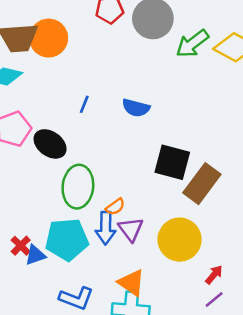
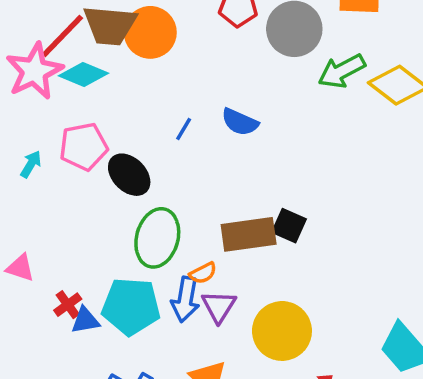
blue semicircle: (136, 108) -> (240, 122), moved
black square: (172, 162) -> (289, 226), size x0.7
brown rectangle: (202, 184) -> (249, 234), moved, turned 36

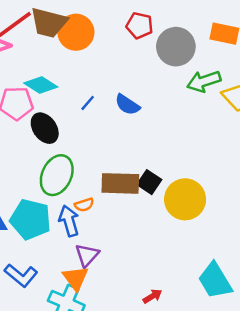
cyan diamond: (84, 75) -> (41, 85), moved
blue arrow: (185, 299) -> (69, 221), turned 144
purple triangle: (219, 306) -> (87, 255), moved
yellow circle: (282, 331) -> (185, 199), moved

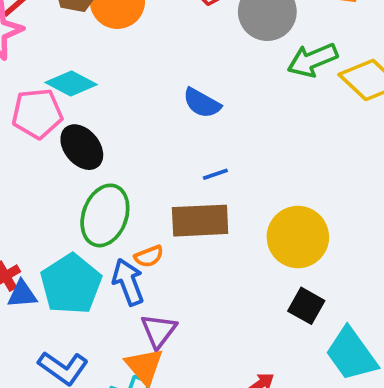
blue line: (88, 103) -> (215, 174), moved, turned 35
black square: (149, 182) -> (306, 306), moved
cyan pentagon: (30, 219) -> (71, 284), turned 30

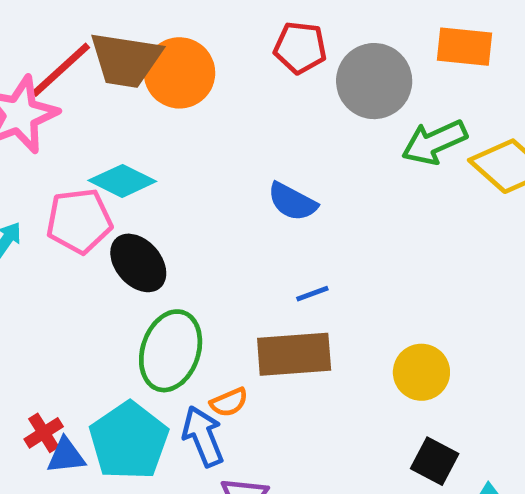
yellow circle: (298, 237) -> (421, 372), size x0.7

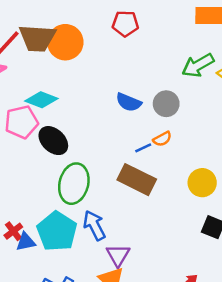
gray circle: (374, 81) -> (166, 104), moved, size x0.7
brown rectangle: (294, 354) -> (137, 180), turned 36
orange semicircle: (229, 402) -> (162, 139), moved

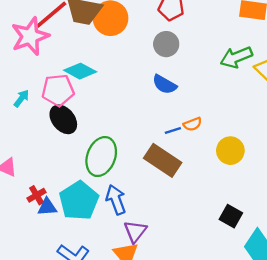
gray circle: (166, 104) -> (166, 44), moved
black ellipse: (53, 141) -> (63, 119), moved
yellow circle: (202, 183) -> (230, 151), moved

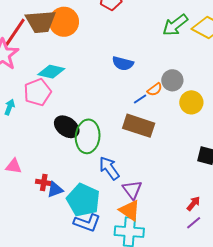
gray circle: (166, 44) -> (172, 80), moved
black ellipse: (63, 119) -> (67, 127), moved
red cross: (37, 195) -> (44, 182), turned -35
cyan pentagon: (79, 201) -> (83, 200), moved

